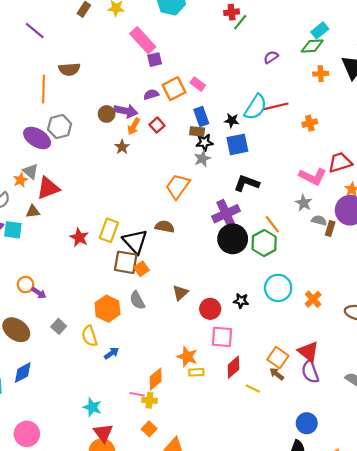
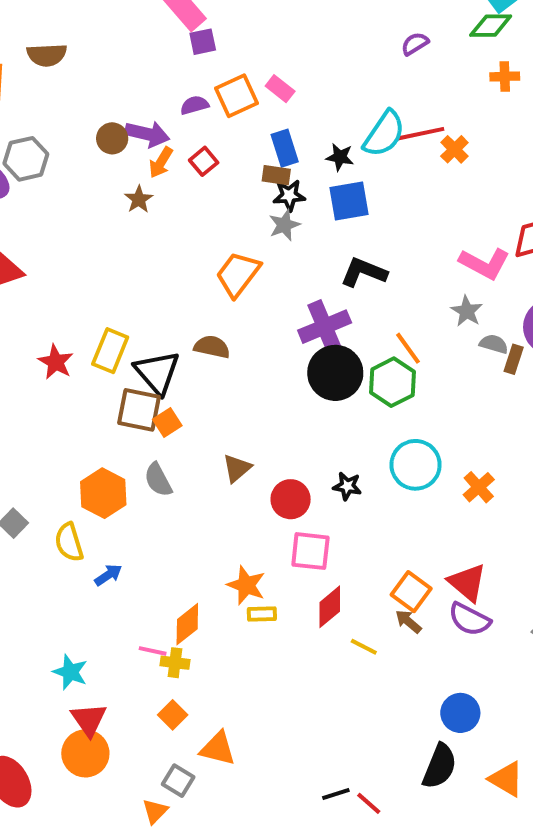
orange cross: (310, 123) -> (454, 149), moved, turned -32
purple semicircle: (310, 372) -> (469, 619), turned -45

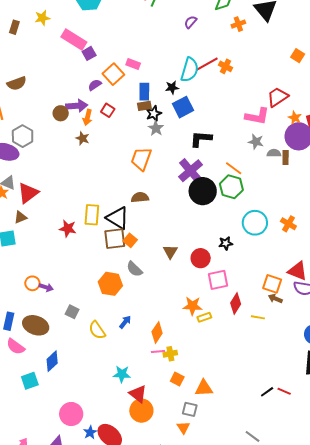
blue rectangle: (285, 148) -> (144, 92), turned 36
yellow semicircle: (69, 542) -> (97, 330), moved
orange diamond: (187, 624) -> (157, 332), moved

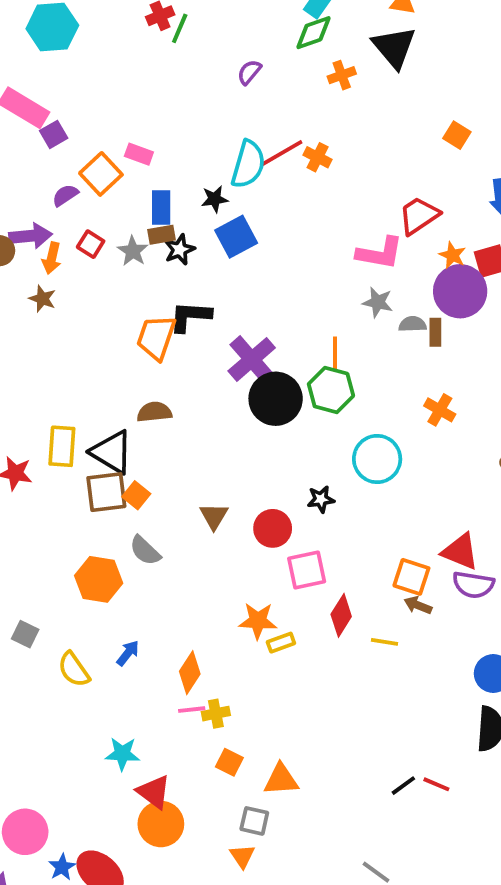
gray star: (156, 128) -> (133, 251), moved
black L-shape: (201, 139) -> (190, 316), moved
orange line: (234, 168) -> (335, 354), turned 54
orange cross: (288, 224) -> (440, 410), moved

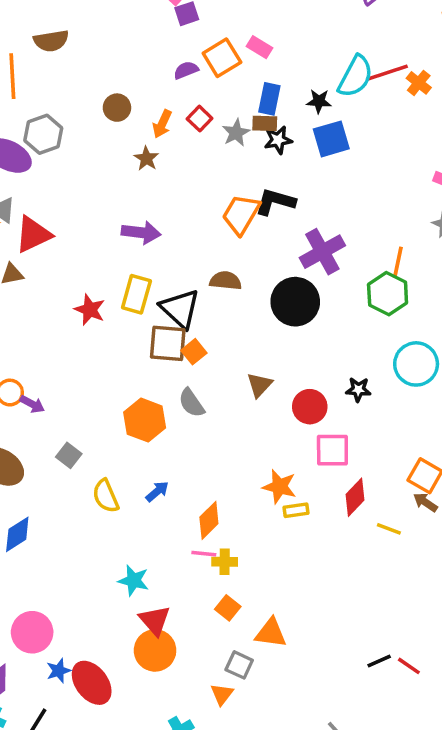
purple arrow: (31, 236) -> (141, 233), moved
black circle: (276, 399) -> (295, 302), moved

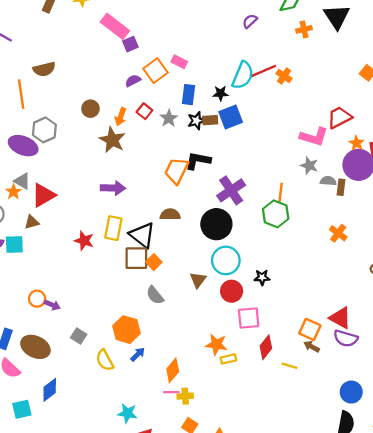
brown rectangle: (265, 123) -> (210, 120), moved
brown star: (146, 158) -> (112, 140), size x1.6
cyan circle: (416, 364) -> (226, 260), moved
orange hexagon: (145, 420) -> (126, 330), moved

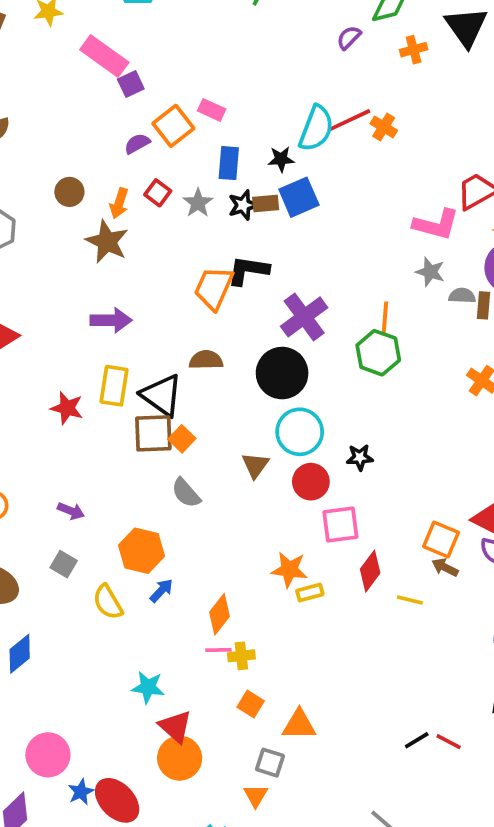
purple semicircle: (250, 21) -> (349, 38), moved
purple arrow: (52, 305) -> (71, 511), moved

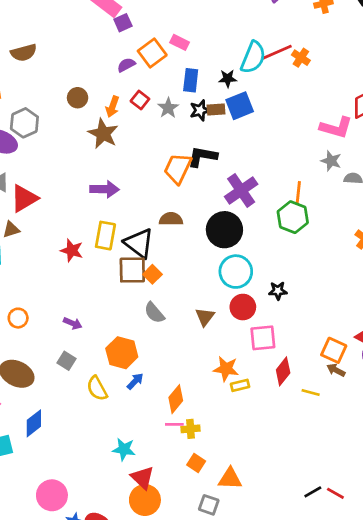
brown triangle: (255, 465) -> (205, 317), moved

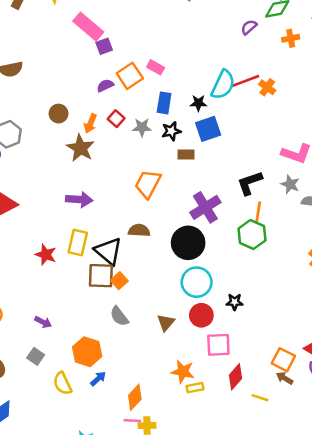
gray star: (168, 108) -> (142, 127), turned 30
brown rectangle: (216, 110) -> (186, 154), moved
black L-shape: (202, 157) -> (250, 183), moved, turned -32

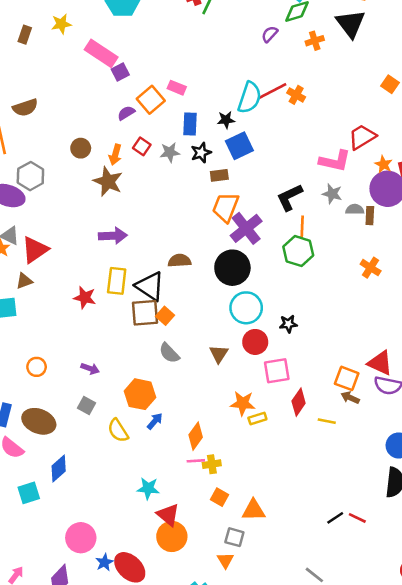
orange trapezoid: (148, 184) -> (226, 207), moved

